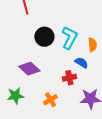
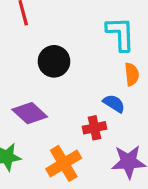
cyan L-shape: (69, 38) -> (120, 34), moved, turned -30
orange cross: (50, 100) -> (64, 163), size x1.5

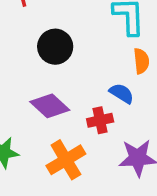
purple diamond: (30, 113) -> (50, 106), moved

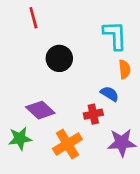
purple diamond: (50, 106) -> (40, 110), moved

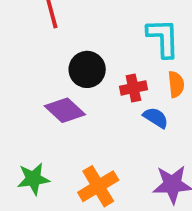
purple diamond: (40, 110) -> (65, 110), moved
red cross: (93, 114) -> (133, 88), moved

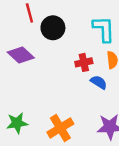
black circle: (87, 69) -> (53, 28), moved
purple diamond: (65, 110) -> (21, 55), moved

